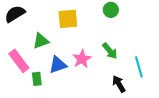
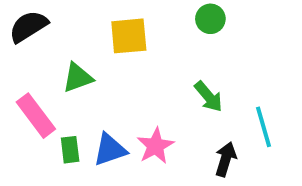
pink star: (82, 59) -> (155, 146), moved
blue triangle: (58, 65) -> (110, 150), moved
black arrow: (119, 84) -> (226, 159), turned 48

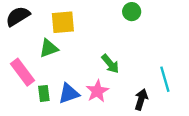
yellow square: (129, 36) -> (63, 22), moved
green arrow: (209, 97) -> (110, 64), moved

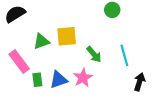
yellow square: (63, 22) -> (67, 36), moved
cyan line: (165, 79) -> (124, 55), moved
black arrow: (141, 99) -> (140, 82), moved

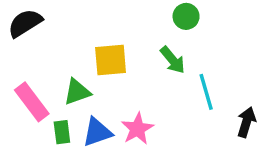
green triangle: (41, 41) -> (77, 92), moved
green arrow: (94, 54) -> (173, 60), moved
black arrow: (140, 82) -> (246, 122), moved

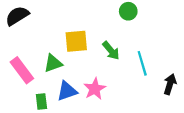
green arrow: (173, 60) -> (111, 51), moved
green rectangle: (62, 132) -> (41, 101), moved

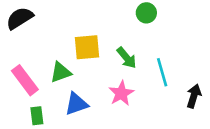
pink star: (95, 89) -> (121, 93), moved
green rectangle: (41, 101) -> (37, 116), moved

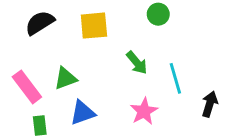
black semicircle: (20, 18) -> (40, 23), moved
yellow square: (87, 47) -> (94, 26), moved
pink star: (121, 93) -> (144, 111), moved

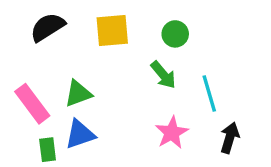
green circle: (158, 14) -> (175, 34), moved
black arrow: (210, 104) -> (230, 138), moved
blue triangle: (83, 113) -> (80, 134), moved

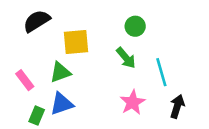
yellow square: (112, 31) -> (76, 42), moved
pink rectangle: (32, 104) -> (25, 80), size x0.7
green rectangle: (48, 150) -> (37, 116), turned 30

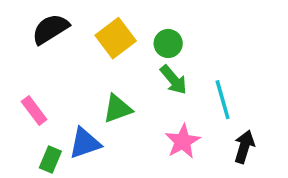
green circle: (135, 26) -> (168, 43), moved
yellow square: (76, 42) -> (116, 38), moved, turned -32
green triangle: (60, 72) -> (117, 109), moved

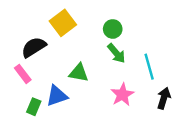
black semicircle: (50, 29) -> (34, 47), moved
yellow square: (116, 38) -> (63, 23), moved
green triangle: (117, 109) -> (79, 73), turned 30

